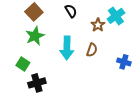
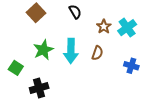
cyan cross: (116, 16) -> (127, 28), moved
green star: (35, 36) -> (43, 50), moved
green square: (23, 64) -> (16, 68), moved

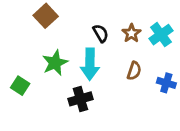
black semicircle: (75, 12) -> (101, 33), moved
brown semicircle: (97, 53) -> (134, 71), moved
black cross: (39, 88) -> (80, 99), moved

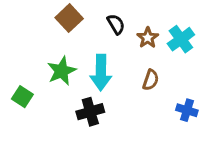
brown square: (46, 16) -> (69, 18), moved
black semicircle: (101, 33) -> (116, 24), moved
blue cross: (166, 83) -> (187, 110), moved

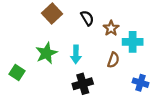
cyan cross: (181, 39) -> (133, 42), moved, turned 36
cyan arrow: (101, 72) -> (76, 54), size x0.7
black cross: (90, 112) -> (83, 84), moved

